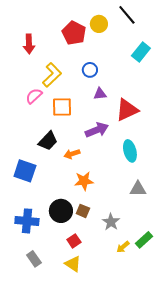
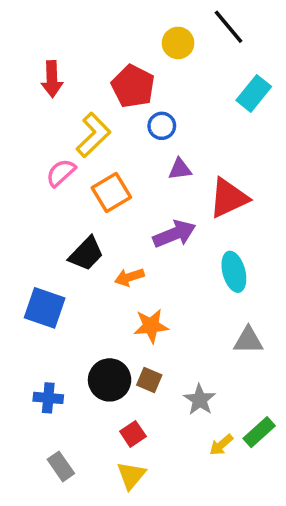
red pentagon: (74, 33) -> (133, 86), moved
orange square: (62, 107) -> (111, 193), turned -30
blue cross: (27, 221) -> (48, 398), size x0.7
yellow triangle: (73, 264) -> (131, 475), turned 36

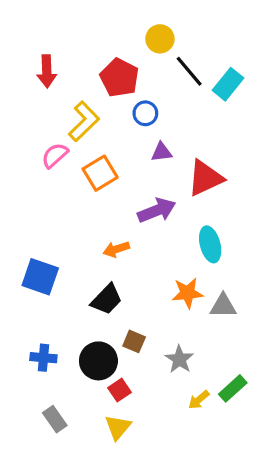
black line: (228, 27) -> (189, 71), moved
black trapezoid: (86, 254) -> (107, 299), moved
orange star: (151, 326) -> (187, 293), moved
black circle: (110, 380) -> (98, 361), moved

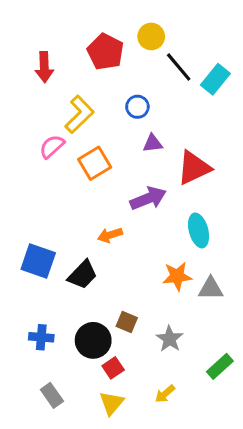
red pentagon: (120, 78) -> (105, 52), moved
black trapezoid: (107, 299) -> (82, 275), moved
yellow arrow: (199, 400) -> (165, 394), moved

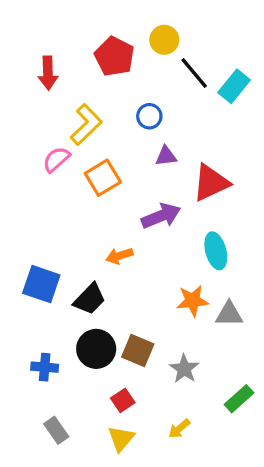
brown square: (127, 322) -> (138, 351), size x1.4
black circle: (93, 340) -> (96, 349), moved

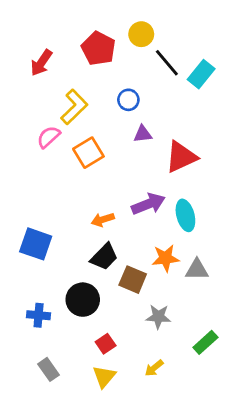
red arrow: (48, 73) -> (41, 63), turned 36
purple arrow: (161, 216) -> (148, 204), moved
black trapezoid: (90, 299) -> (104, 257), moved
brown square: (138, 351) -> (133, 280), moved
gray star: (184, 369) -> (158, 317), turned -30

